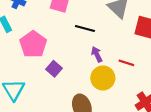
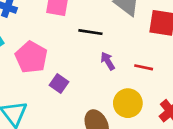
yellow circle: (103, 78) -> (128, 103), moved

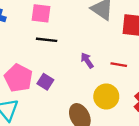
black line: (90, 32) -> (47, 40), moved
pink pentagon: (31, 57) -> (18, 78), moved

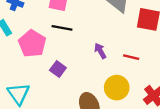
pink pentagon: (18, 78) -> (32, 44), moved

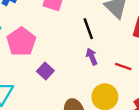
black line: (62, 28) -> (88, 29), moved, turned 54

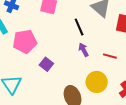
pink pentagon: (21, 42) -> (25, 42), turned 30

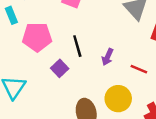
black line: (79, 27) -> (77, 46), moved
purple arrow: (84, 50) -> (108, 57), turned -136

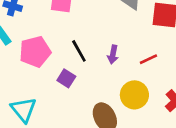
red line: (139, 69) -> (148, 59), turned -35

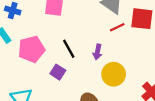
red line: (148, 59) -> (117, 27), moved
yellow circle: (134, 95) -> (114, 74), moved

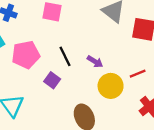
red line: (117, 27) -> (138, 74), moved
purple arrow: (98, 52) -> (95, 62), turned -72

